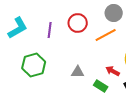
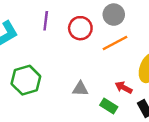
gray circle: (114, 13) -> (114, 15), moved
purple line: (50, 30) -> (46, 21), moved

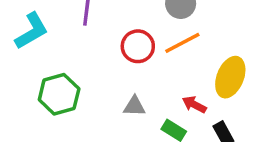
red circle: (80, 28) -> (138, 46), moved

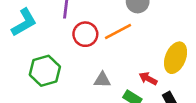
orange line: (182, 43) -> (118, 32), moved
red circle: (138, 46) -> (85, 34), moved

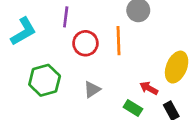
orange line: (118, 32) -> (118, 41), turned -64
gray triangle: (102, 80) -> (92, 89), moved, turned -36

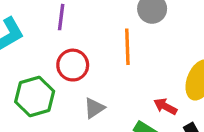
red circle: (85, 43) -> (73, 65), moved

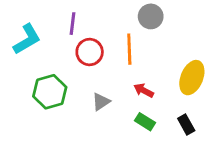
red circle: (73, 65) -> (90, 52), moved
red arrow: (165, 106) -> (144, 90), moved

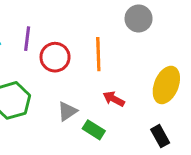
gray circle: (151, 16) -> (139, 18), moved
purple line: (72, 24) -> (27, 39), moved
green rectangle: (145, 122) -> (94, 130), moved

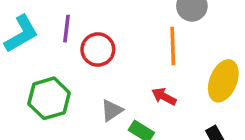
orange line: (98, 54) -> (173, 46), moved

